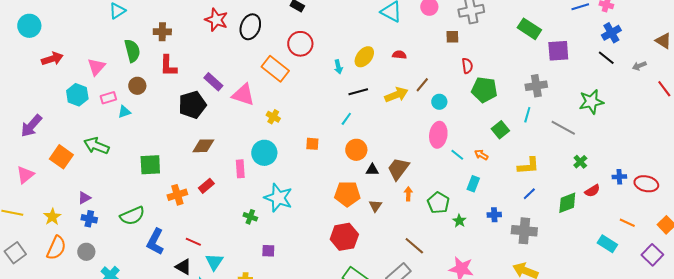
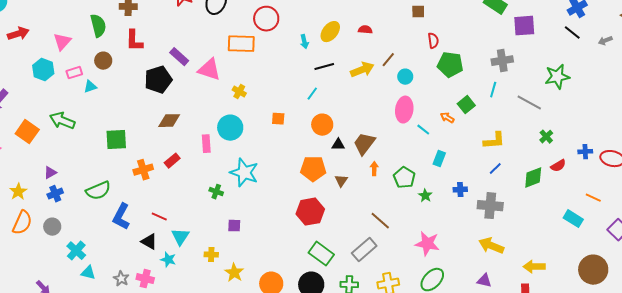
orange rectangle: (275, 69) -> (241, 44), turned -36
orange arrow: (481, 155) -> (447, 118), moved
blue cross: (89, 219) -> (55, 194), turned -35

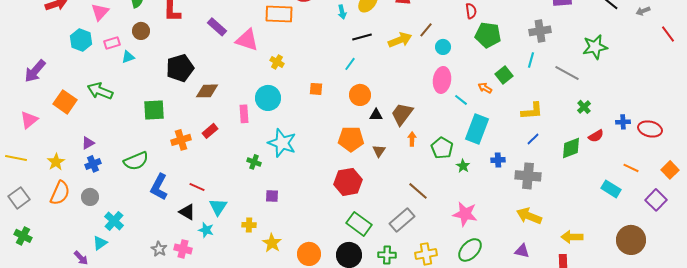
black pentagon: (158, 80) -> (180, 68), moved
cyan rectangle: (439, 159) -> (477, 129), size x1.8
cyan triangle: (88, 273) -> (100, 243), moved, turned -49

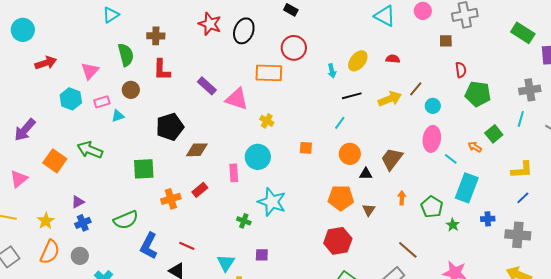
brown trapezoid: (402, 114) -> (392, 159), moved
cyan triangle: (218, 207) -> (226, 263), moved

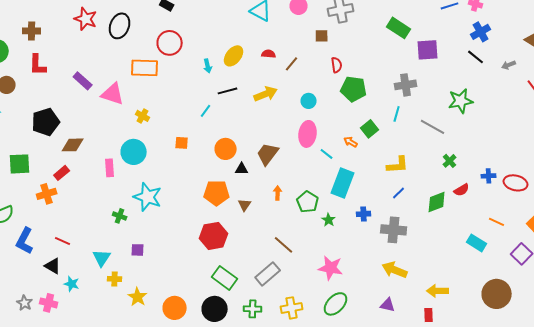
brown line: (416, 89) -> (292, 64), moved
cyan line: (340, 123) -> (206, 111), moved
red rectangle: (200, 190) -> (62, 173), moved

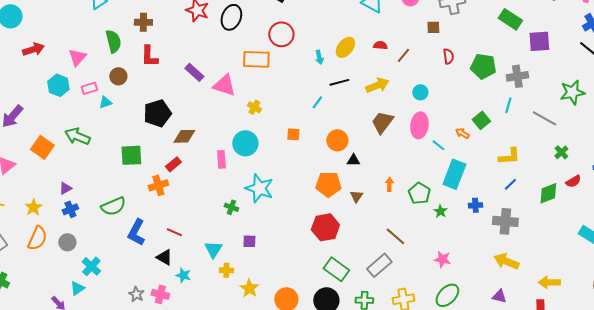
green pentagon: (354, 89) -> (483, 66), moved
brown trapezoid: (268, 154) -> (382, 122), moved
pink star: (331, 268) -> (442, 259), size x0.7

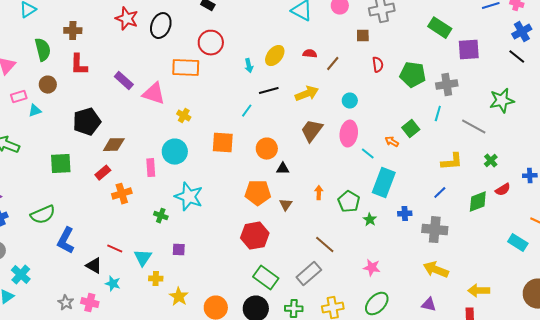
orange square: (293, 134) -> (223, 143), size x1.6
yellow L-shape: (509, 156) -> (452, 162), moved
orange cross: (158, 185) -> (122, 194), moved
red line: (174, 232) -> (115, 249), moved

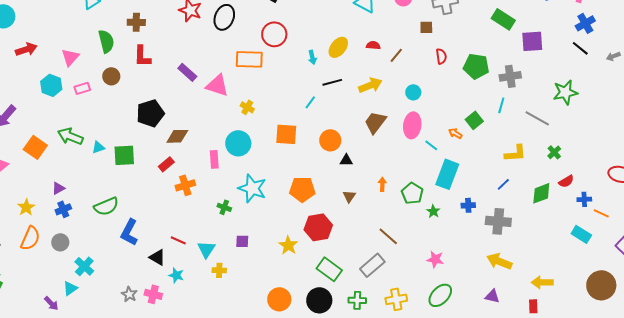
cyan triangle: (35, 111) -> (98, 147), moved
blue cross: (530, 176) -> (584, 199), moved
orange pentagon: (258, 193) -> (302, 189), moved
yellow star: (179, 297) -> (288, 245), moved

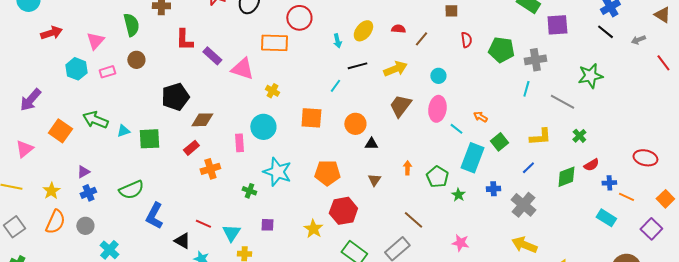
red L-shape: (142, 56) -> (184, 40), moved
green square: (474, 120) -> (499, 142), moved
gray cross: (498, 221) -> (523, 205), turned 35

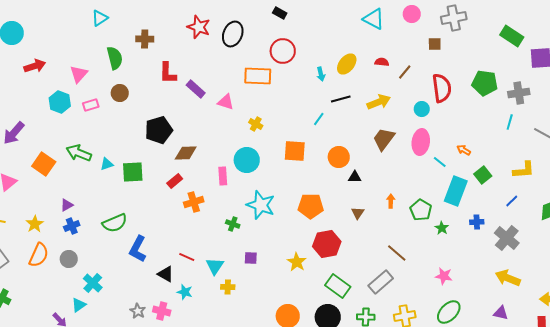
red semicircle: (466, 40) -> (442, 88), moved, size x1.8
pink triangle: (242, 69) -> (226, 102), size x0.7

